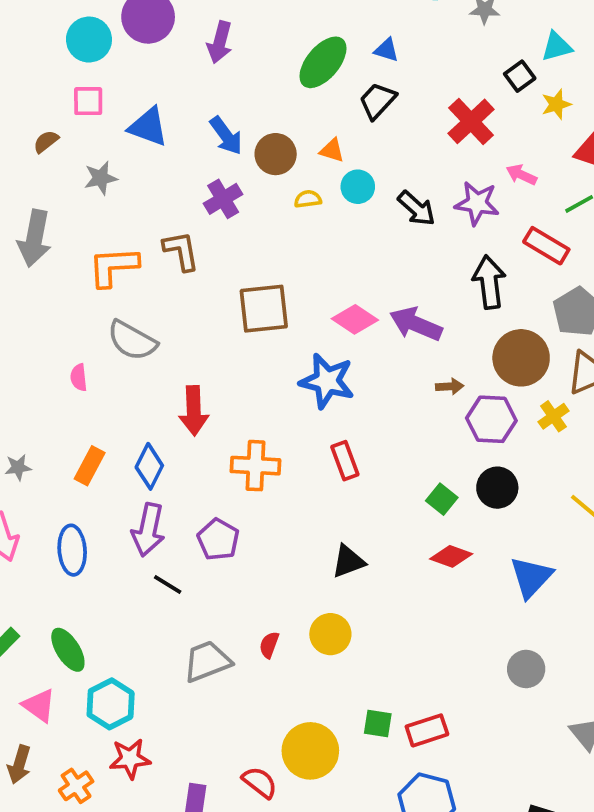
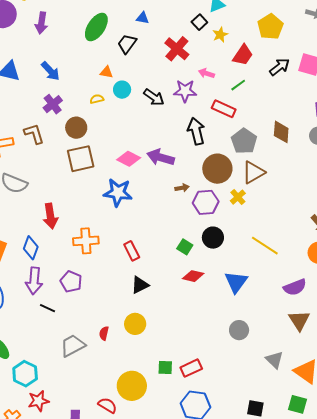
blue triangle: (386, 50) -> (143, 18), moved
brown circle: (276, 154) -> (76, 128), moved
red rectangle: (345, 461) -> (132, 251), moved

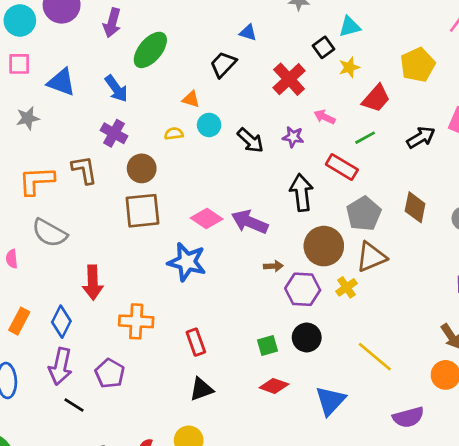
green ellipse: (96, 27) -> (150, 50), moved
black arrow: (280, 67) -> (421, 137), moved
purple star: (185, 91) -> (293, 137), size x0.7
purple cross: (53, 104) -> (114, 133), turned -30
green square: (185, 247) -> (267, 346), turned 35

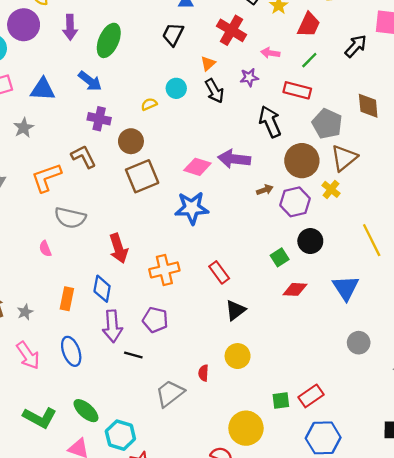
orange triangle: (191, 99) -> (208, 63), moved, turned -42
black arrow: (250, 140) -> (215, 91), turned 35
yellow line: (375, 357) -> (372, 240), turned 40

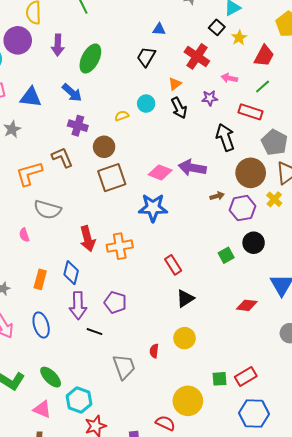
orange cross: (164, 270) -> (120, 246), moved
red diamond: (295, 289) -> (247, 305), moved
gray trapezoid: (170, 393) -> (124, 367), turned 104

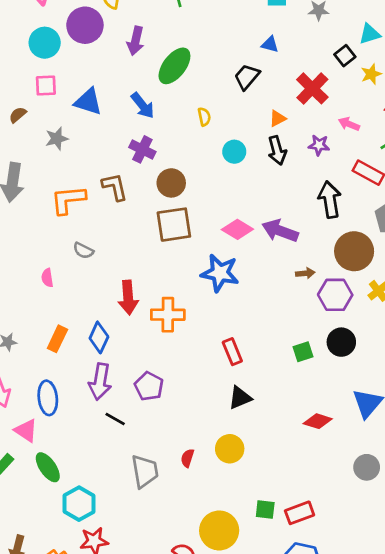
cyan circle: (146, 104) -> (234, 152), moved
yellow semicircle: (122, 116) -> (204, 117), moved, turned 88
gray semicircle: (47, 210) -> (83, 251), size x0.6
pink triangle: (42, 409) -> (26, 430), moved

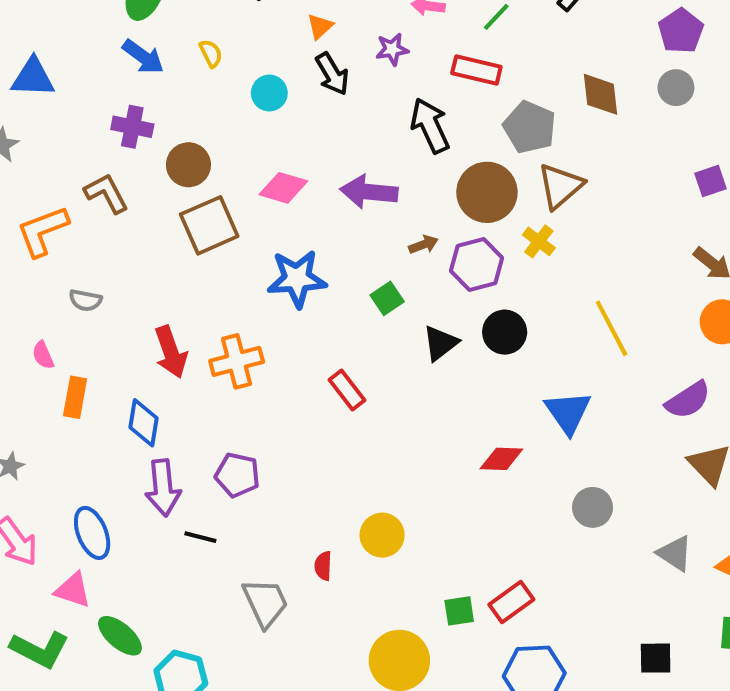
blue arrow: (143, 105) -> (143, 57), moved
pink diamond: (237, 229) -> (283, 188), moved
orange rectangle: (57, 339) -> (75, 397), moved
green square: (303, 352) -> (387, 298), moved
black triangle: (240, 398) -> (440, 343), moved

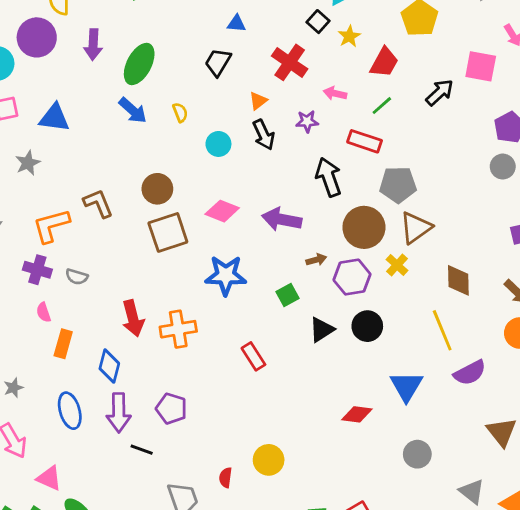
brown diamond: (601, 94) -> (458, 280), moved
purple cross: (132, 127) -> (37, 270), moved
gray pentagon: (530, 127) -> (398, 185), turned -30
purple semicircle: (688, 400) -> (470, 373), moved
blue ellipse: (92, 533) -> (70, 411), moved

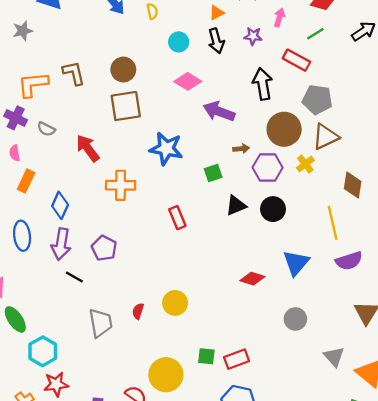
pink arrow: (335, 93) -> (279, 17), turned 84
pink diamond: (222, 211) -> (188, 81), moved
red arrow: (133, 318) -> (88, 148), moved, turned 148

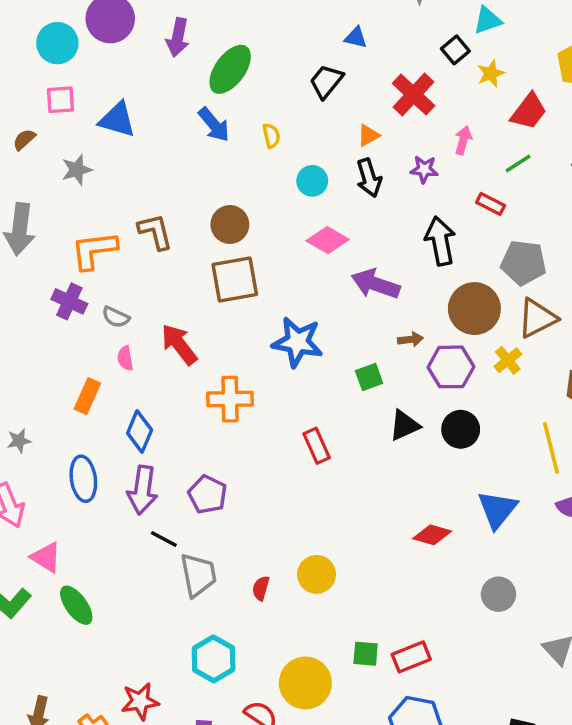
red rectangle: (296, 60) -> (491, 204), size x0.7
pink semicircle: (15, 153) -> (125, 358), moved
gray trapezoid: (101, 323) -> (198, 575), moved
cyan hexagon: (43, 351) -> (214, 659), moved

